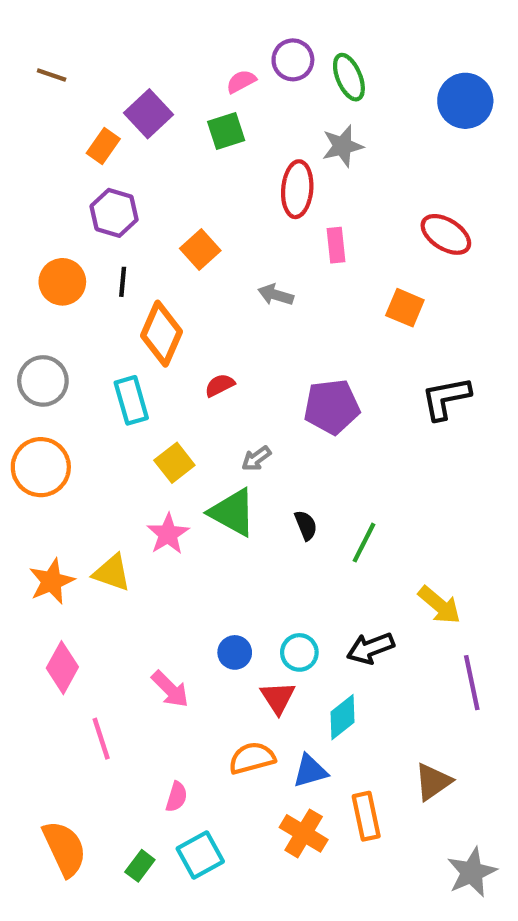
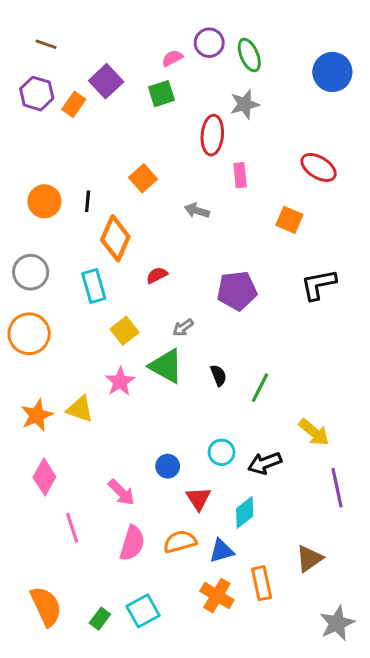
brown line: (52, 75) -> (46, 44), moved
purple hexagon: (114, 213) -> (37, 94), moved
cyan circle: (299, 652) -> (222, 452), moved
pink semicircle: (177, 797) -> (132, 543), moved, size x1.6

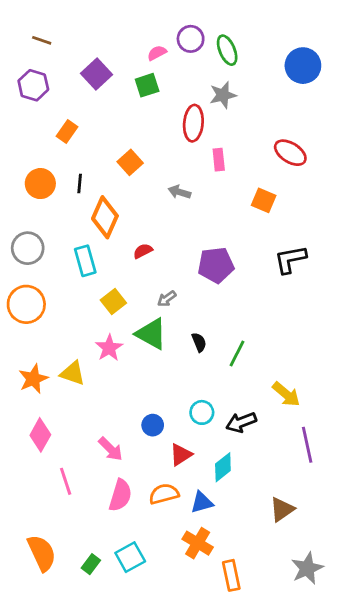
orange rectangle: (74, 104) -> (67, 132), moved
red triangle: (198, 499) -> (181, 455), turned 30
orange rectangle: (262, 583) -> (231, 575), moved

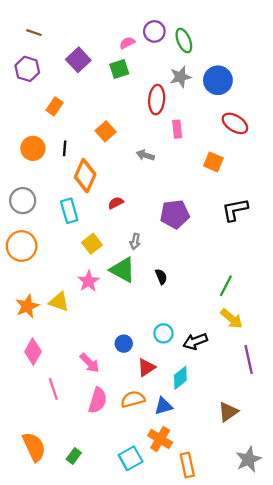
blue circle: (303, 66) -> (218, 80), moved
gray arrow: (167, 299) -> (135, 241), turned -42
green line: (237, 353) -> (226, 286), moved
cyan square: (130, 557) -> (131, 458), moved

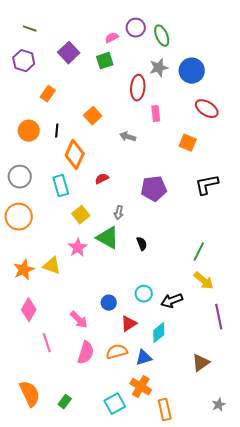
gray star: (249, 459) -> (219, 405), size x0.6

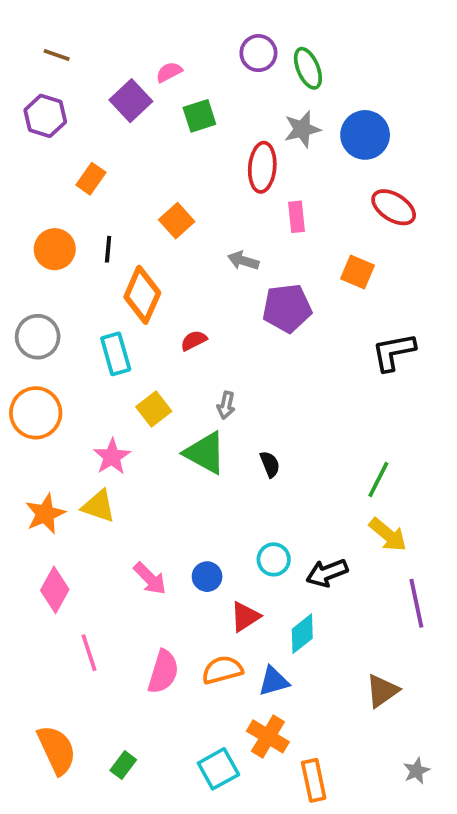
pink semicircle: (112, 38) -> (169, 72), moved
purple pentagon: (154, 189) -> (287, 308), moved
pink star: (78, 248) -> (112, 457), moved
pink arrow: (79, 320) -> (150, 578), moved

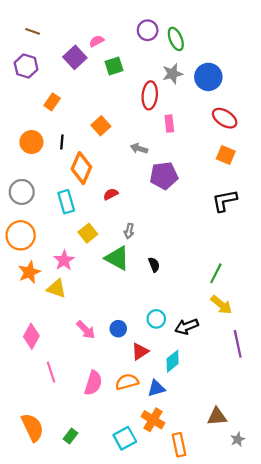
orange square: (357, 272) -> (226, 155), moved
orange star: (45, 514) -> (29, 272), moved
brown triangle: (382, 691) -> (217, 417), moved, turned 30

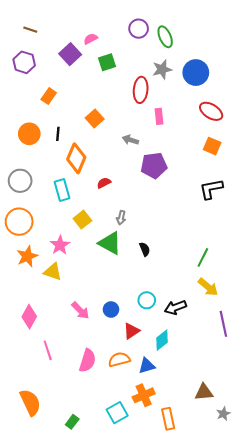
orange cross: (153, 420) -> (144, 395), turned 35
green rectangle: (71, 436) -> (72, 422), moved

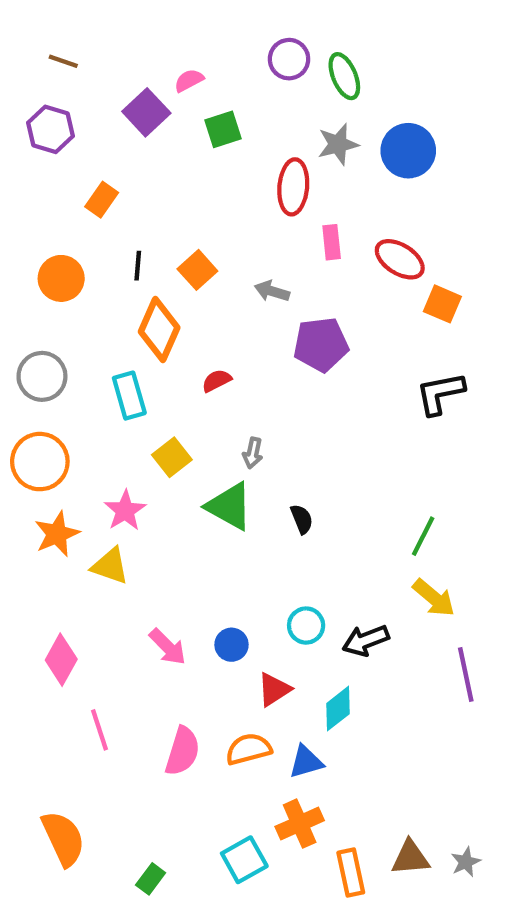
red ellipse: (211, 111) -> (400, 259), moved
orange square: (95, 118) -> (197, 270), moved
black line: (58, 134) -> (138, 266), moved
brown triangle: (204, 392) -> (410, 858), moved

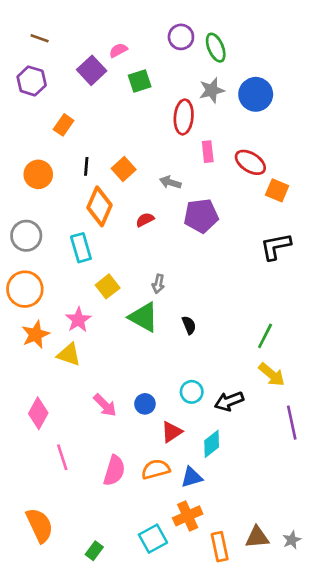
red semicircle: (217, 381) -> (145, 220), moved

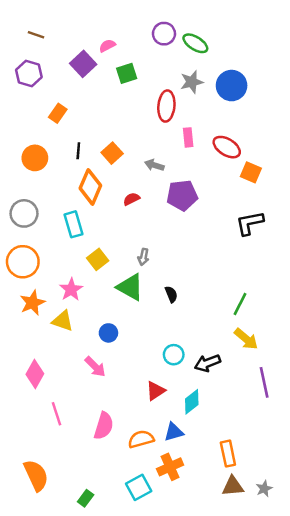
green ellipse: (216, 48) -> (195, 43), turned -35
blue circle: (145, 404) -> (108, 333), moved
orange semicircle: (156, 469) -> (141, 439), moved
orange rectangle: (220, 547) -> (228, 454), moved

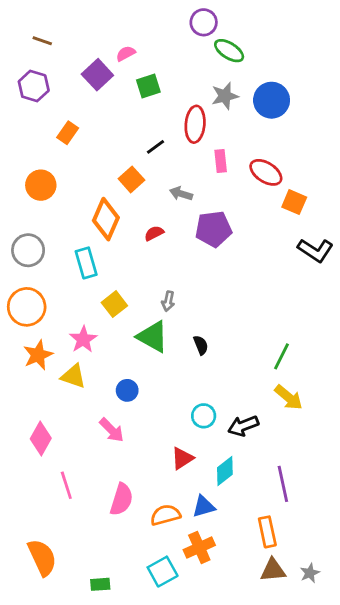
purple circle: (164, 34) -> (204, 22), moved
black line: (78, 151) -> (155, 147), moved, turned 49
black L-shape: (250, 223) -> (315, 250), moved, turned -136
purple line: (264, 382) -> (283, 484), moved
green rectangle: (86, 498) -> (100, 584), turned 49

